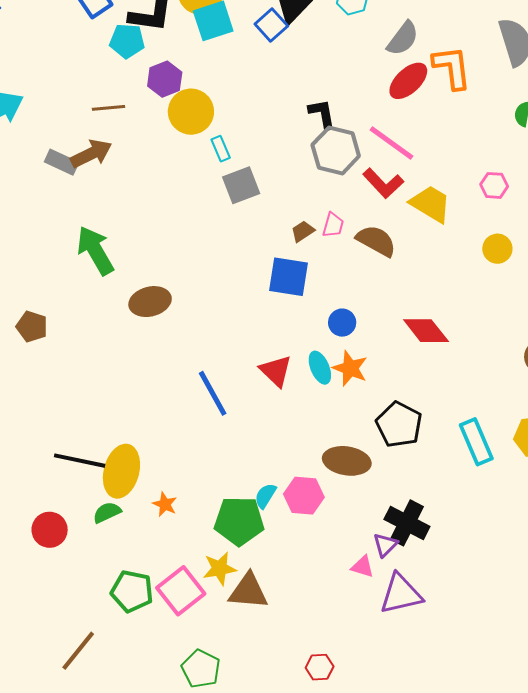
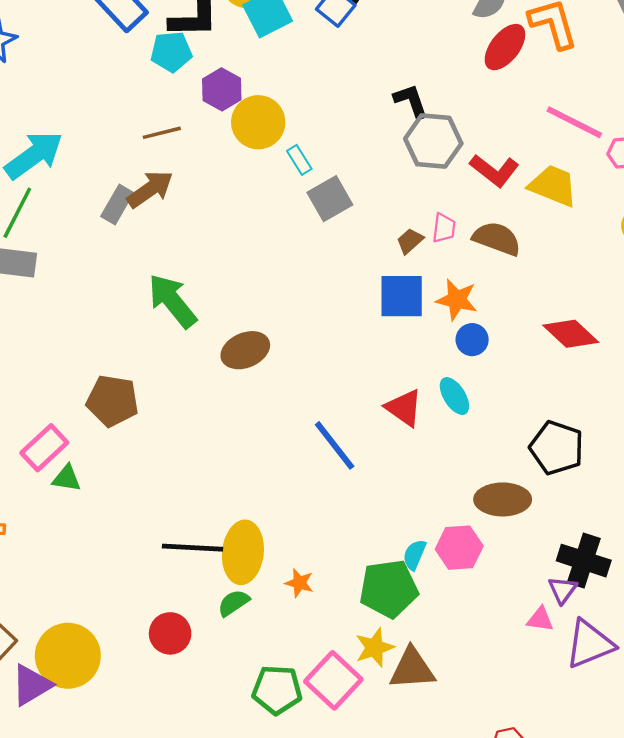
pink line: (391, 143) -> (574, 122), moved
gray rectangle: (62, 162) -> (117, 204), turned -76
brown pentagon: (32, 327) -> (112, 401), size x1.4
orange star: (350, 368) -> (457, 300), moved

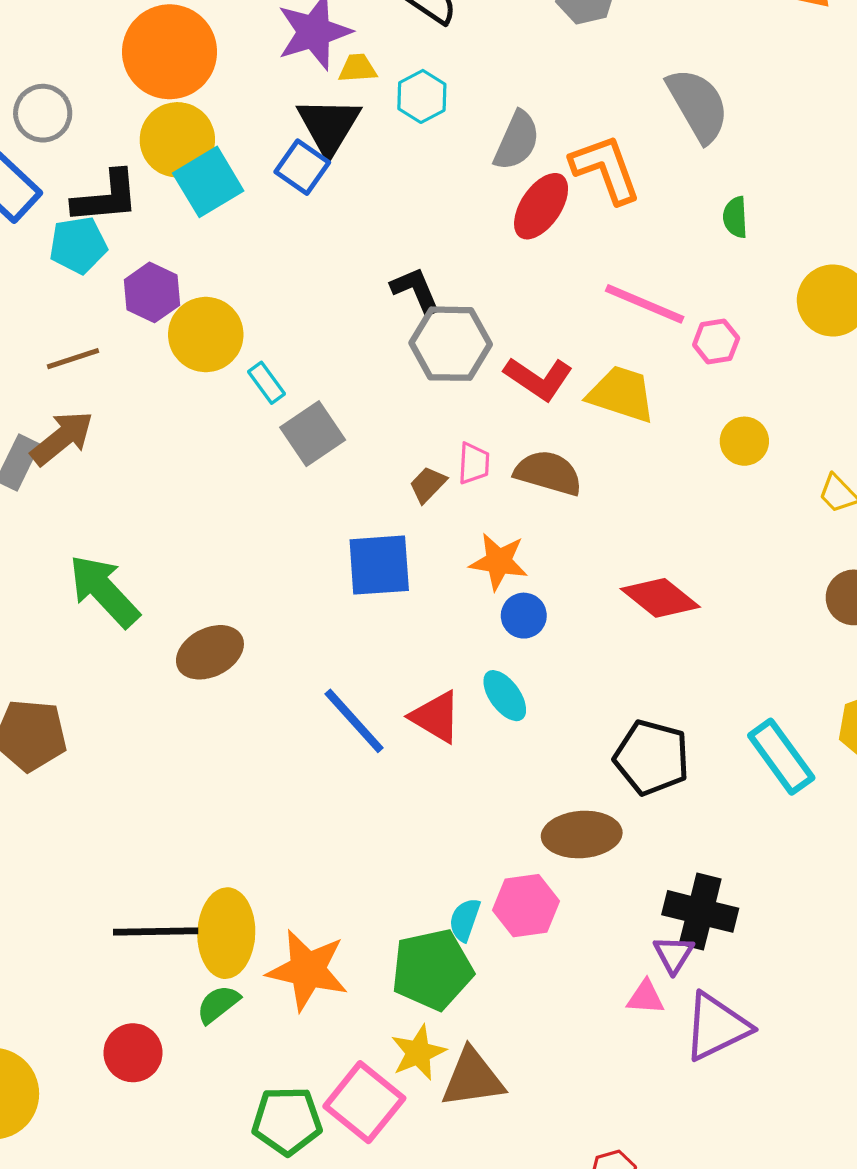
blue square: (402, 296) -> (379, 565), moved
blue line: (335, 445) -> (354, 721), moved
orange star: (299, 583) -> (308, 970), size x2.0

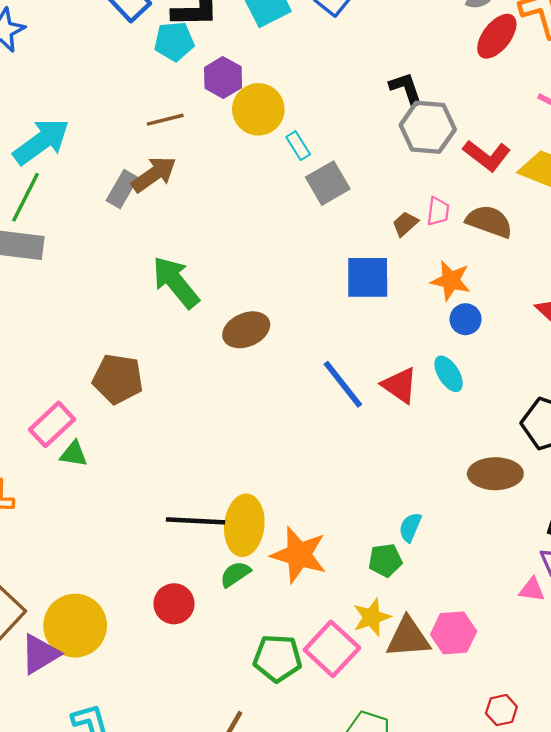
pink hexagon: (526, 906) -> (454, 633), moved
green pentagon: (432, 970) -> (385, 560), size x0.6

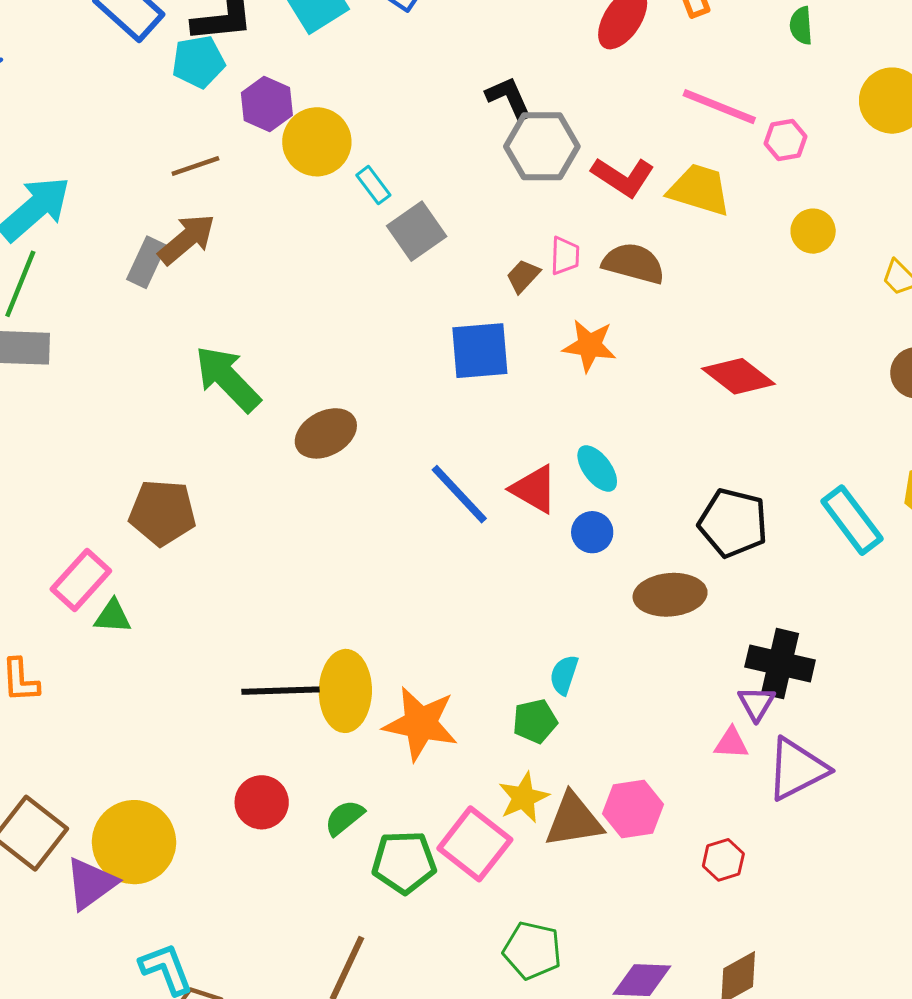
blue circle: (466, 319) -> (592, 532), moved
green semicircle: (235, 574) -> (344, 818), moved
red hexagon: (501, 710) -> (723, 860), moved

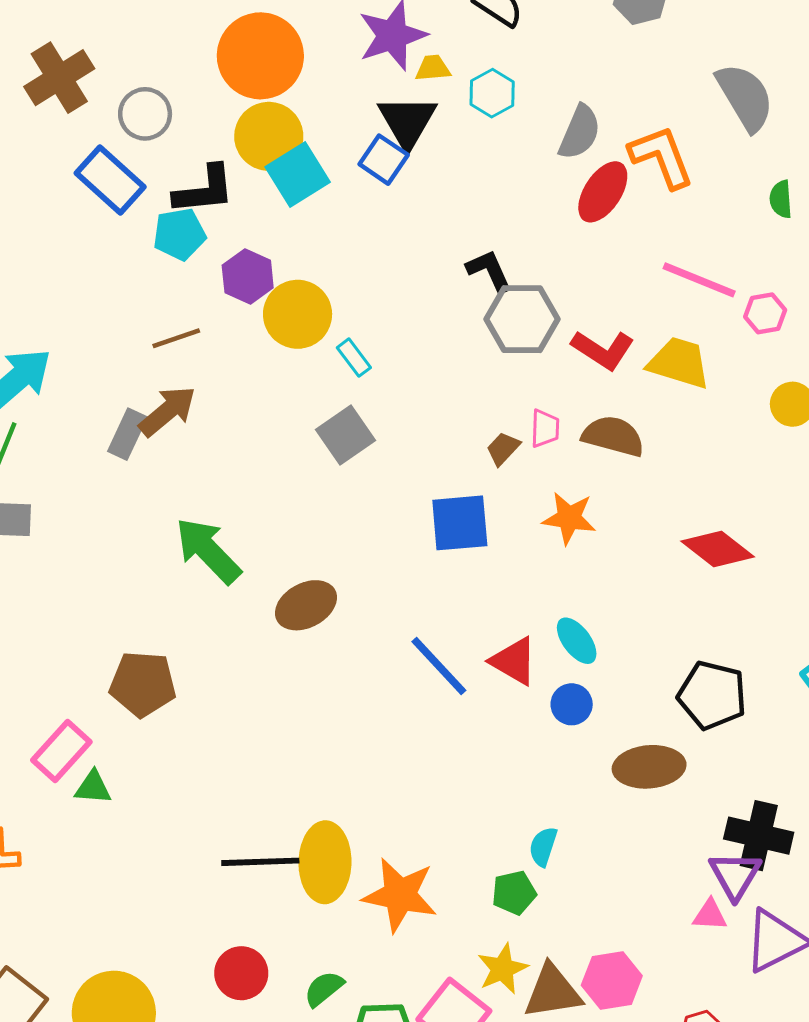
gray square: (417, 231) -> (345, 435), moved
purple triangle: (756, 703) -> (735, 875), size x1.4

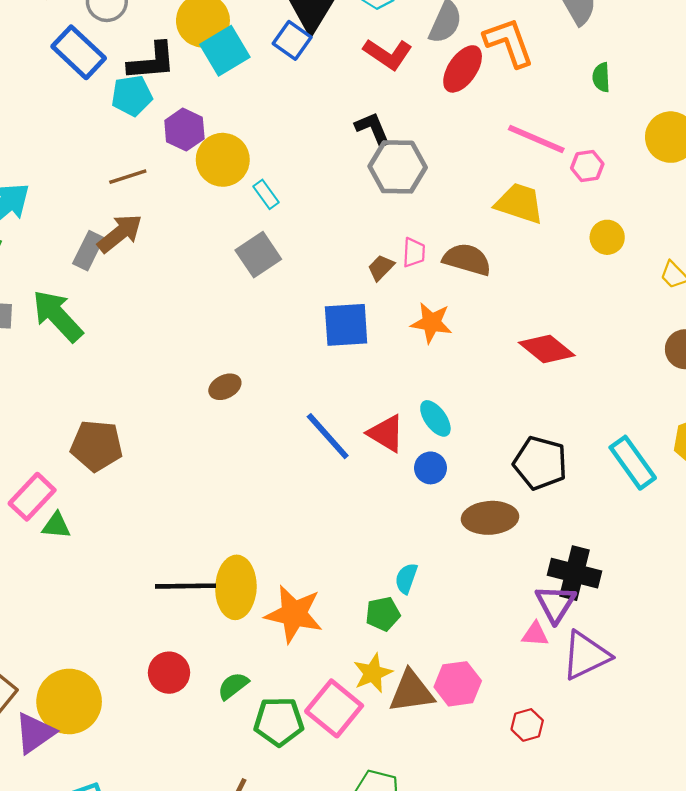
red L-shape: (603, 350) -> (388, 54), moved
green arrow: (208, 551) -> (58, 316), moved
brown ellipse: (306, 605) -> (225, 387), size x0.7

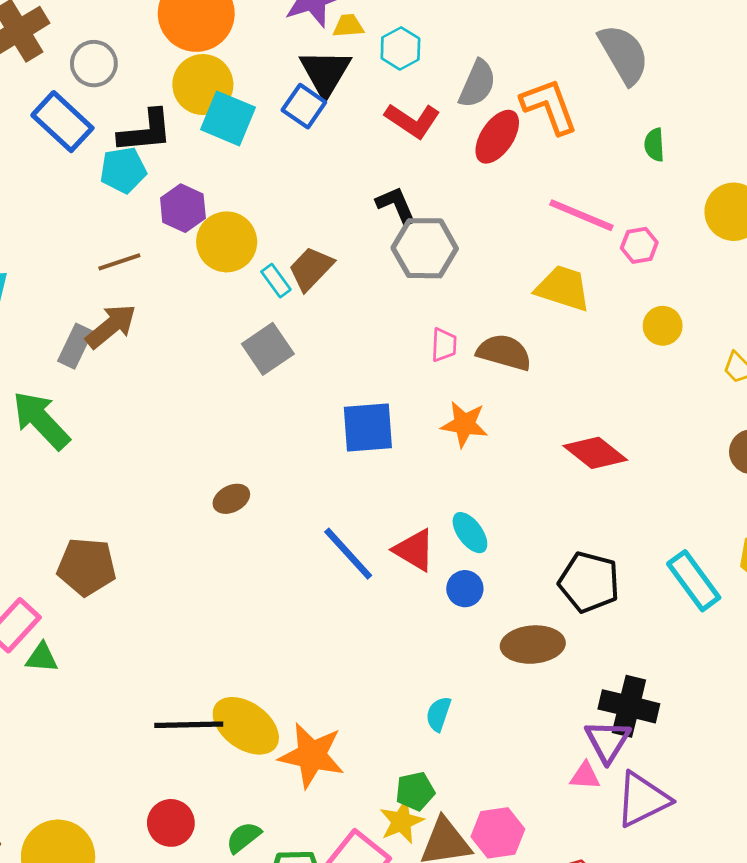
cyan square: (225, 51) -> (228, 118), turned -36
brown trapezoid: (381, 268) -> (311, 269), moved, size x1.5
yellow ellipse: (236, 587) -> (246, 726), turned -56
green pentagon: (383, 614) -> (415, 791), moved

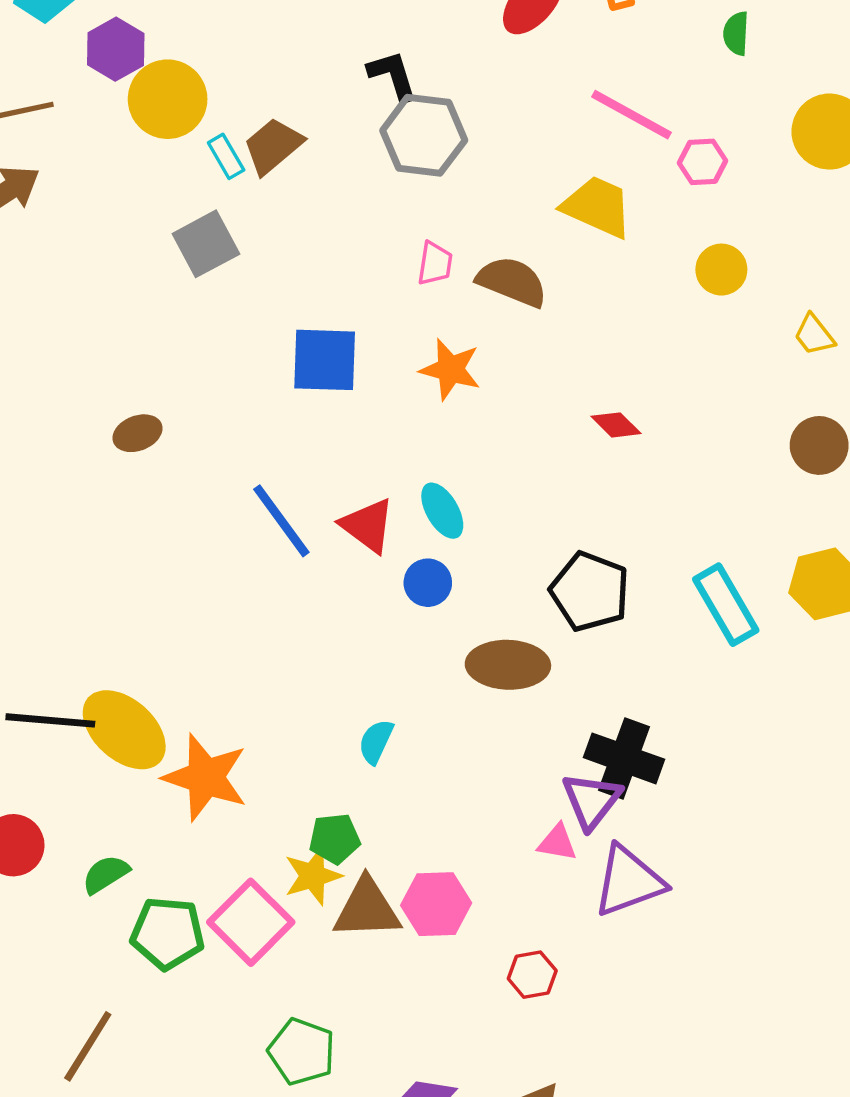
red diamond: (595, 453) -> (616, 425), size x0.6

